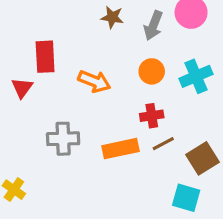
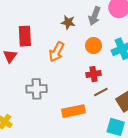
brown star: (112, 17) -> (68, 22), moved
orange arrow: (94, 81) -> (57, 52), turned 96
orange rectangle: (121, 149) -> (73, 111), moved

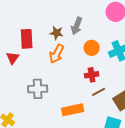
gray arrow: (95, 16) -> (77, 26), moved
brown star: (68, 22) -> (57, 33), moved

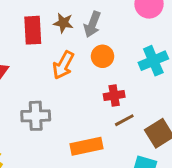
brown star: (57, 33) -> (63, 23), moved
red rectangle: (27, 39) -> (33, 30), moved
orange circle: (92, 48) -> (103, 56), moved

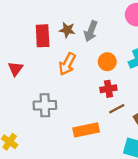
orange circle: (103, 56) -> (107, 62), moved

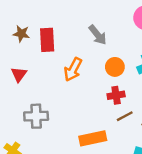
brown star: (67, 30) -> (21, 34), moved
gray arrow: (91, 31) -> (98, 35), turned -60
gray cross: (45, 105) -> (36, 116), moved

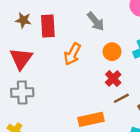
red triangle: (19, 74) -> (21, 59), size x1.5
red cross: (116, 95) -> (113, 78), turned -35
gray cross: (36, 116) -> (22, 92), moved

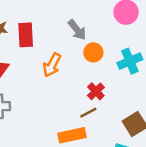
orange circle: (112, 52) -> (93, 52), moved
brown line: (121, 98) -> (88, 113), moved

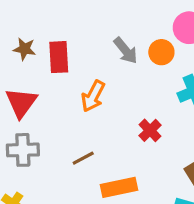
orange circle: (93, 52) -> (161, 52), moved
brown line: (88, 113) -> (83, 158), moved

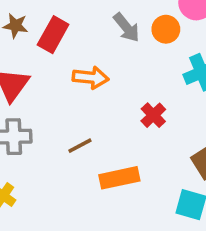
red rectangle: (59, 57) -> (53, 35), turned 32
orange arrow: (93, 96) -> (91, 78), turned -112

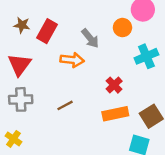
gray arrow: (126, 27) -> (90, 38), moved
orange rectangle: (119, 178) -> (115, 114), moved

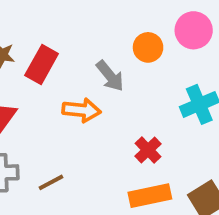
orange circle: (122, 28) -> (148, 47), moved
brown line: (65, 105) -> (51, 182), moved

